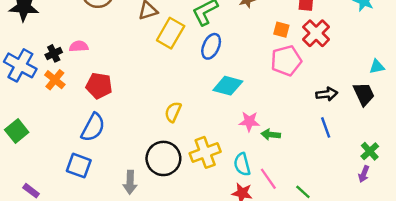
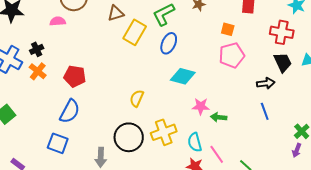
red cross: (316, 33) -> (282, 32), moved, turned -35
pink semicircle: (79, 46) -> (58, 21), moved
black trapezoid: (364, 94) -> (283, 62), moved

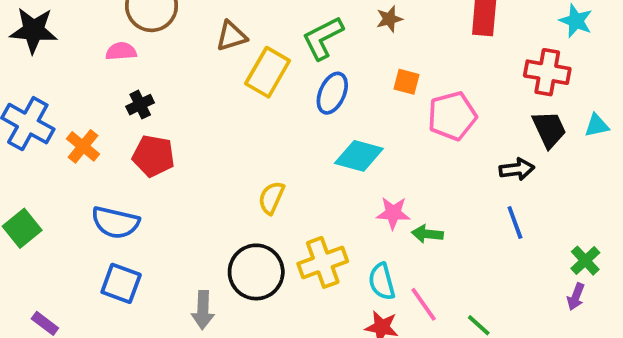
orange square: (228, 29) -> (406, 82), moved
black cross: (37, 49) -> (140, 105), moved
blue semicircle: (70, 111) -> (115, 223), moved, turned 75

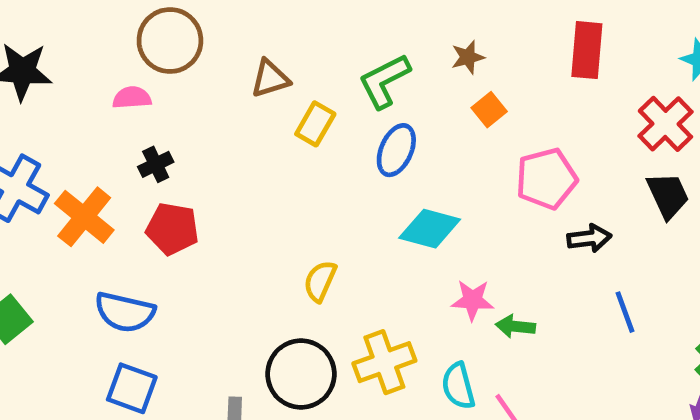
yellow rectangle: (268, 72) -> (315, 124), size x0.7
red cross: (547, 72) -> (665, 124), turned 36
orange square: (406, 82) -> (489, 110), moved, turned 36
orange cross: (83, 146) -> (84, 217), size x1.4
black arrow: (517, 169) -> (589, 238), moved

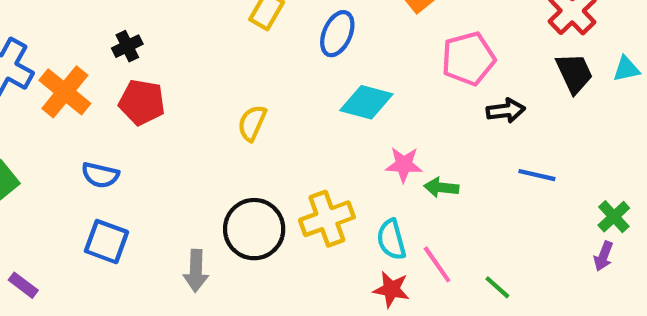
yellow semicircle: (320, 281) -> (252, 123), moved
blue semicircle: (125, 312) -> (100, 175), size x0.7
blue line: (625, 312) -> (537, 175), turned -57

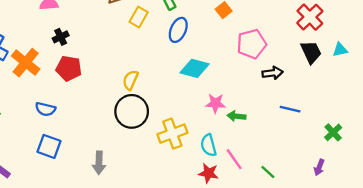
black circle: (254, 229) -> (132, 111), moved
purple arrow: (603, 256) -> (319, 167), moved

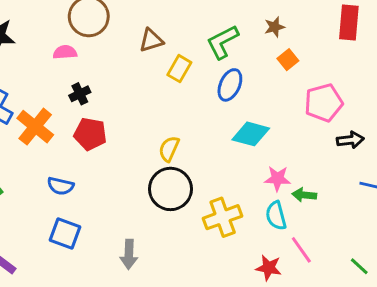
cyan semicircle: (209, 145) -> (276, 216), moved
green line: (268, 172) -> (359, 266), moved

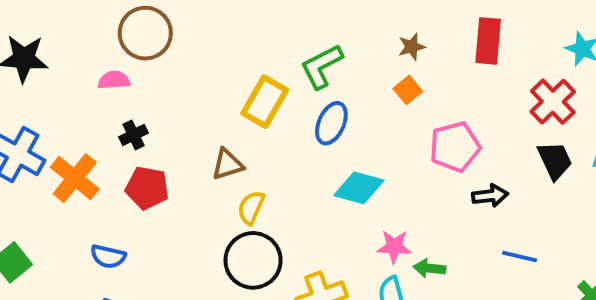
brown star: (275, 27) -> (412, 47), moved
brown triangle: (151, 40) -> (228, 164), moved
yellow rectangle: (179, 69) -> (265, 102), size x1.4

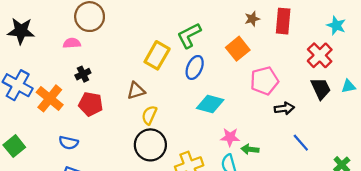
brown star: (412, 47) -> (252, 19), moved
orange square: (408, 90) -> (238, 49), size x1.5
blue line: (519, 256) -> (301, 143), turned 36

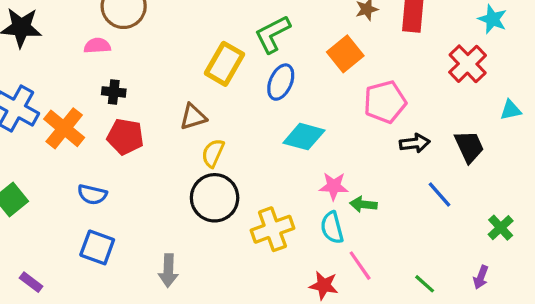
black cross: (83, 74) -> (114, 92), turned 32
black trapezoid: (321, 88) -> (469, 147), moved

